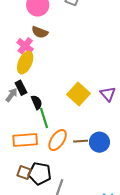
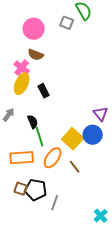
black rectangle: (21, 88) -> (44, 91), moved
yellow square: (79, 94) -> (73, 139), moved
brown line: (81, 141) -> (75, 167), moved, turned 56
blue circle: (99, 142) -> (93, 135), moved

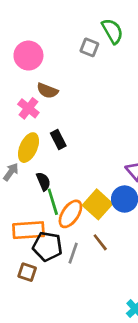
pink circle: (34, 29) -> (28, 56), moved
yellow ellipse: (22, 84) -> (28, 148), moved
orange ellipse: (53, 158) -> (70, 214), moved
black pentagon: (36, 190) -> (47, 246), moved
gray line: (55, 203) -> (73, 253), moved

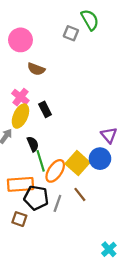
pink cross: (28, 108) -> (20, 97), moved

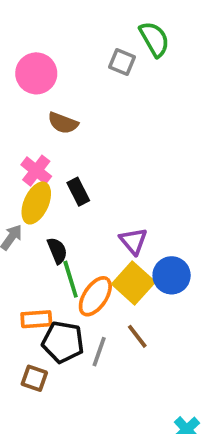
purple triangle: (109, 135) -> (133, 241), moved
orange rectangle: (20, 184) -> (36, 319), size x0.7

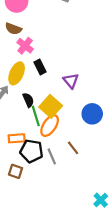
brown semicircle: (63, 123) -> (13, 29), moved
pink cross: (36, 171) -> (25, 46), moved
purple triangle: (133, 241) -> (71, 81), moved
yellow square: (133, 283) -> (51, 106), moved
gray line: (99, 352) -> (52, 156), turned -42

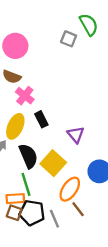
black semicircle: (28, 100) -> (28, 156), size x1.5
green line: (36, 116) -> (26, 184), moved
orange ellipse: (50, 126) -> (70, 189), moved
brown square: (16, 171) -> (14, 213), moved

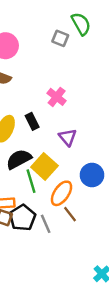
pink cross: (25, 96) -> (57, 97), moved
black semicircle: (28, 156) -> (19, 159), turned -95
green line: (26, 184) -> (31, 181), moved
black pentagon: (32, 213) -> (22, 218), turned 30

